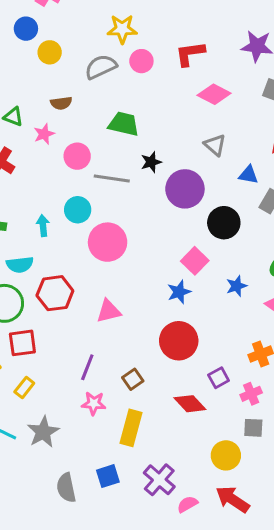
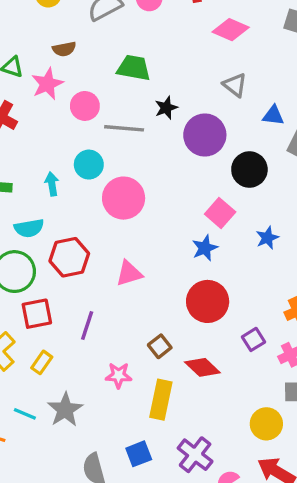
pink star: (44, 134) -> (47, 84), size x1.4
purple line: (87, 367) -> (87, 326), moved
red diamond: (190, 404) -> (202, 367), moved

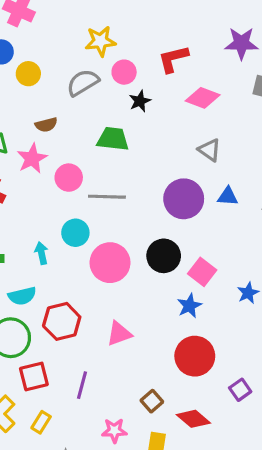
black star: (166, 108) -> (140, 101), moved
blue triangle: (273, 115) -> (228, 196), moved
black circle: (249, 170) -> (164, 256), moved

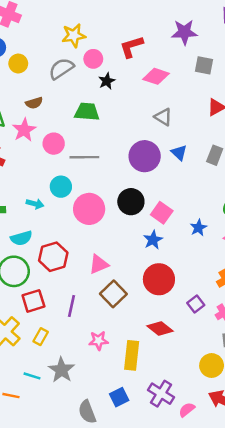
blue triangle: (228, 196) -> (179, 153), turned 42
cyan arrow: (42, 253) -> (35, 204), turned 119
brown square: (152, 401) -> (113, 294), moved, size x1.5

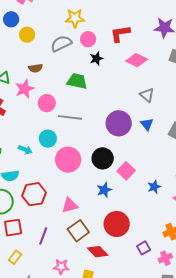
gray triangle: (163, 117) -> (147, 95), moved
blue star: (153, 240) -> (104, 190), moved
red diamond: (160, 328) -> (98, 252), moved

